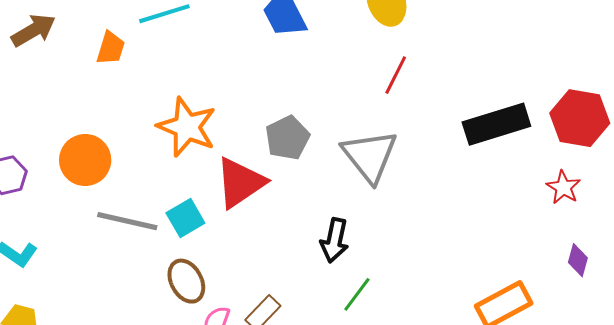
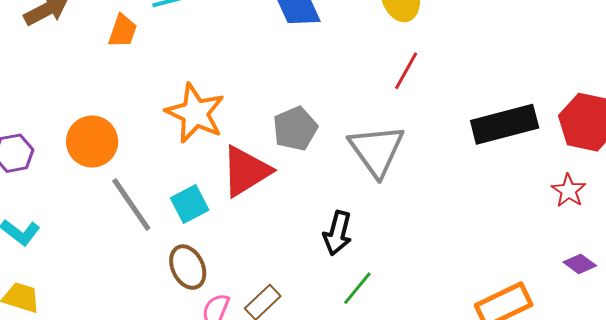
gray line: (127, 221) -> (131, 204), turned 40
purple diamond: (578, 260) -> (580, 264), turned -72

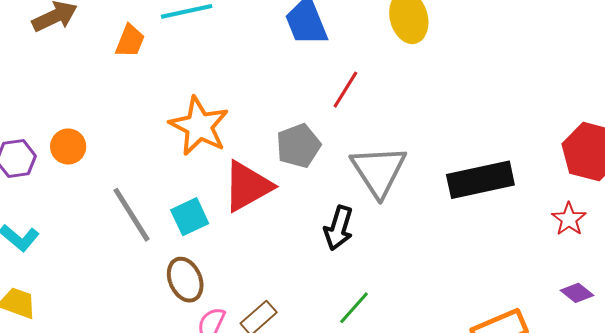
red line: (406, 71) -> (345, 90), moved
black rectangle: (505, 124) -> (480, 180), moved
orange circle: (92, 142) -> (68, 146), moved, size x0.7
black arrow: (338, 233) -> (339, 228), moved

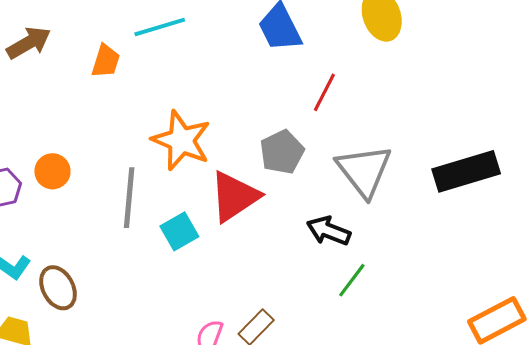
gray line: (131, 215) -> (129, 198), moved, turned 42
black arrow: (339, 228) -> (329, 231), turned 99
brown ellipse: (185, 280) -> (58, 288), moved
green line: (354, 308) -> (352, 280), moved

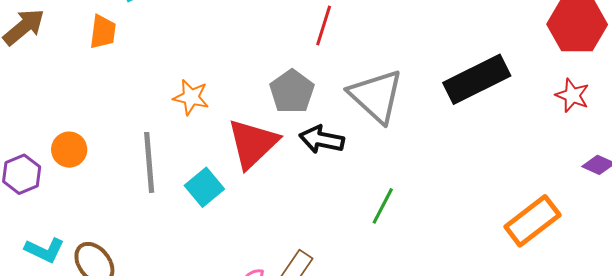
orange star: (181, 140) -> (191, 97), size x0.6
black arrow: (329, 231) -> (322, 139), moved

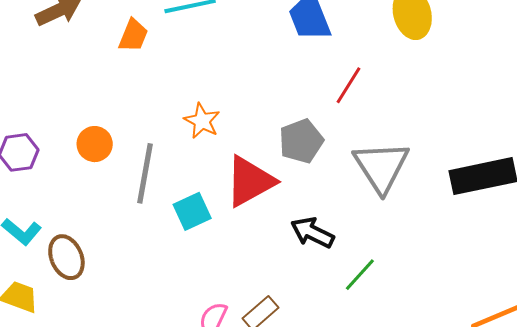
black arrow: (322, 139) -> (312, 233), moved
orange circle: (69, 150) -> (95, 144), moved

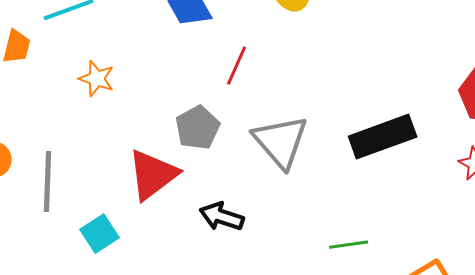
orange star: (202, 121) -> (97, 79), moved
cyan square: (192, 211) -> (100, 234), moved
green line: (360, 275) -> (349, 245), moved, turned 48

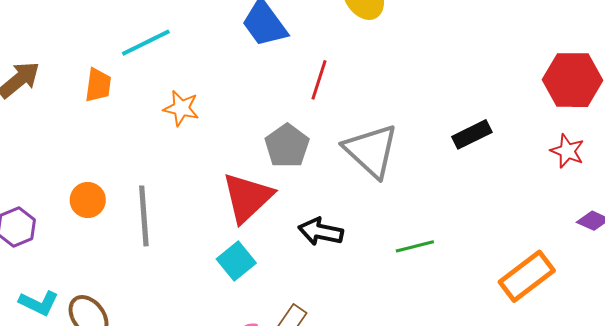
black rectangle: (383, 137) -> (472, 134), size x0.6
cyan square: (100, 234) -> (236, 261), moved
green line: (349, 245) -> (415, 246), moved

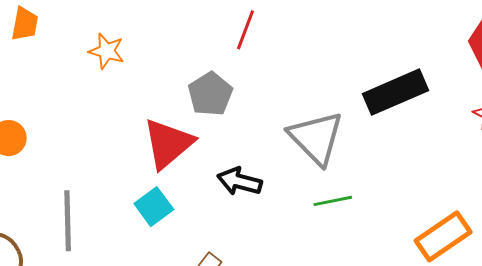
black rectangle: (472, 134) -> (395, 92), size x1.6
gray triangle: (371, 151) -> (316, 138), moved
gray line: (144, 216) -> (68, 221), moved

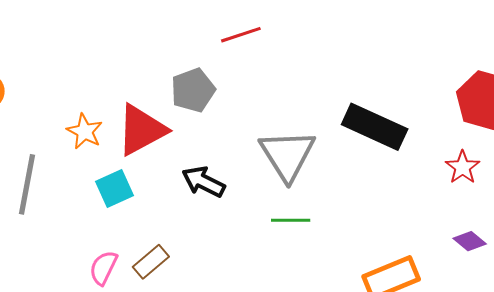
red line: (246, 30) -> (241, 35), turned 39
orange star: (107, 51) -> (85, 131), moved
black rectangle: (395, 92) -> (375, 127), turned 36

